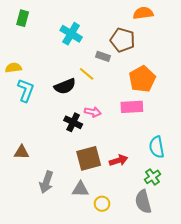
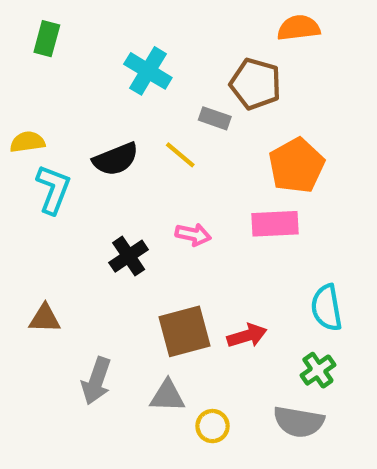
black semicircle: (65, 86) -> (116, 159), moved
black cross: (73, 122) -> (129, 256), moved, turned 30
gray semicircle: (143, 202) -> (299, 422), turned -65

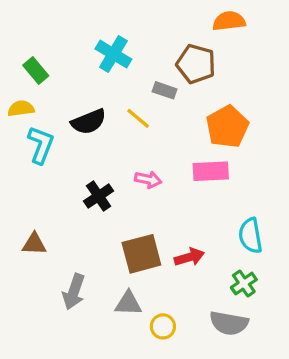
green rectangle: (47, 39) -> (36, 71), moved, turned -55

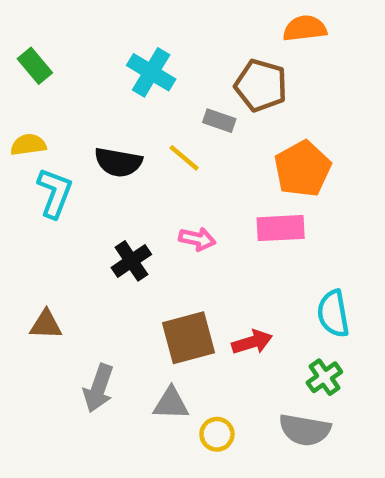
green rectangle: (36, 71) -> (35, 66), moved
black semicircle: (89, 122) -> (118, 162), turned 32

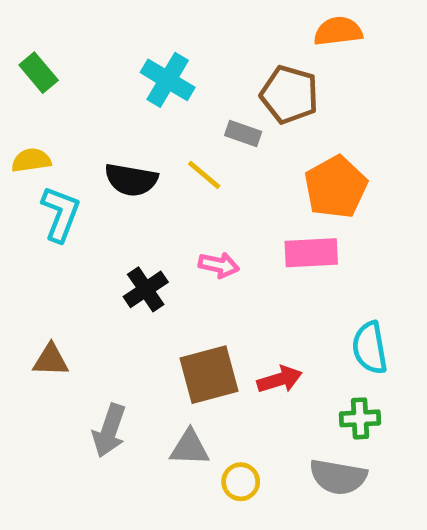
green cross: (324, 377) -> (360, 418), turned 32

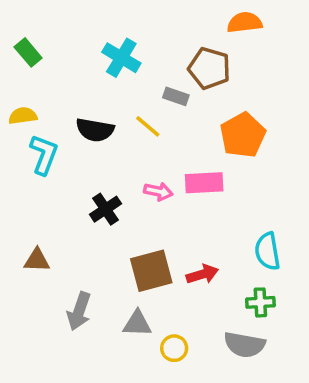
pink rectangle: (311, 253) -> (204, 183), moved

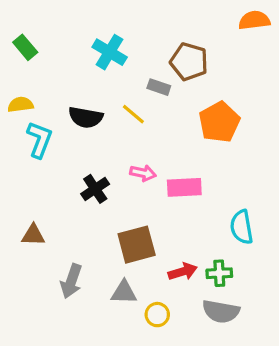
orange semicircle: (245, 23) -> (254, 20), moved
pink rectangle: (204, 183) -> (184, 187), moved
red arrow: (202, 274) -> (183, 272), moved
green cross: (260, 302) -> (219, 273), moved

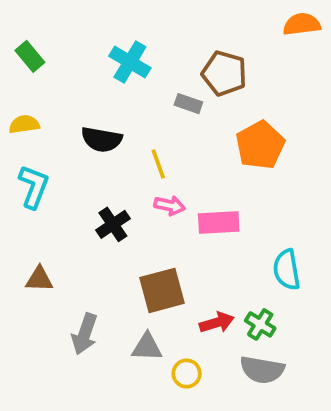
yellow line: (133, 114) -> (158, 164), moved, turned 30
cyan L-shape: (40, 140) -> (34, 187), moved
green cross: (219, 273) -> (260, 324), turned 35

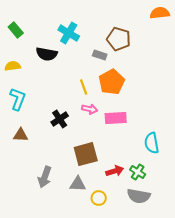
black semicircle: (102, 139) -> (47, 54), moved
orange pentagon: (260, 145) -> (112, 82), moved
brown triangle: (39, 279) -> (21, 135), moved

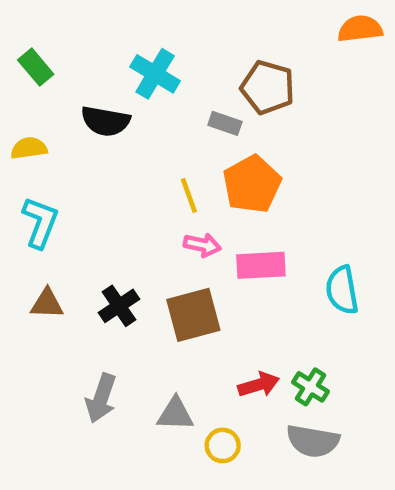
black cross: (60, 119) -> (119, 306), moved
cyan semicircle: (152, 143) -> (342, 290), moved
brown square: (86, 154) -> (193, 315), moved

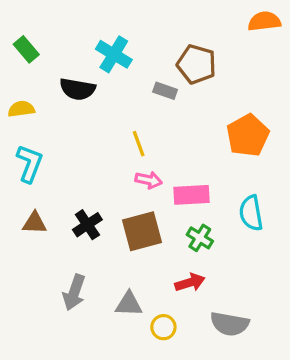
orange pentagon: (252, 184) -> (248, 135), moved
green cross: (310, 387) -> (200, 238), moved

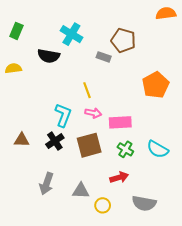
green rectangle: (26, 49) -> (16, 31), turned 63
cyan L-shape: (30, 163) -> (63, 115), moved
cyan semicircle: (251, 213) -> (158, 149), moved, turned -50

